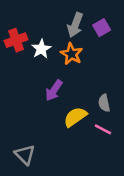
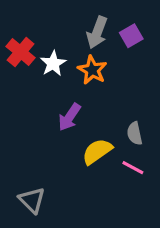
red cross: (16, 40) -> (21, 52), turned -30

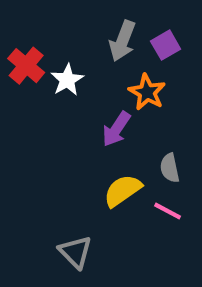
orange star: (92, 70) -> (147, 92), moved
purple arrow: (69, 117) -> (116, 129), moved
gray triangle: (32, 200) -> (75, 252), moved

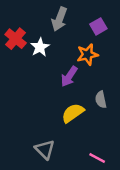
gray arrow: (123, 41) -> (59, 19), moved
orange star: (147, 92) -> (87, 54), turned 30
pink line: (168, 211) -> (97, 158), moved

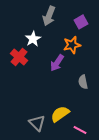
red cross: (16, 39) -> (19, 57), moved
yellow semicircle: (73, 113) -> (60, 114), moved

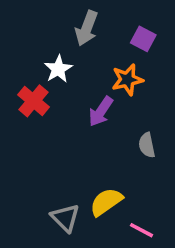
purple square: (81, 22) -> (143, 39), turned -32

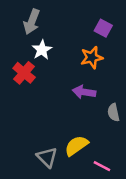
gray arrow: (87, 28) -> (32, 22), moved
purple arrow: (101, 112) -> (84, 92), moved, turned 65
gray semicircle: (147, 145) -> (113, 112), moved

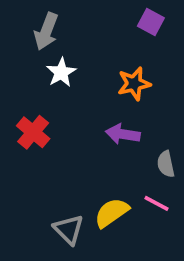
purple square: (103, 28) -> (151, 22), moved
red cross: (24, 73) -> (33, 132), moved
pink line: (102, 166) -> (156, 203), moved

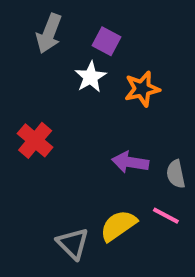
purple square: (151, 22) -> (106, 41), moved
white star: (61, 72) -> (91, 77), moved
purple arrow: (123, 134) -> (130, 162), moved

